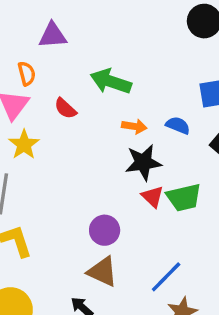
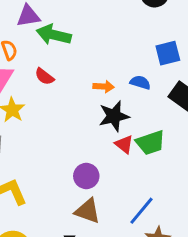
green arrow: (111, 81) -> (54, 35), moved

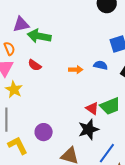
black star: (114, 116) -> (88, 129), moved
purple circle: (86, 176) -> (44, 132), moved

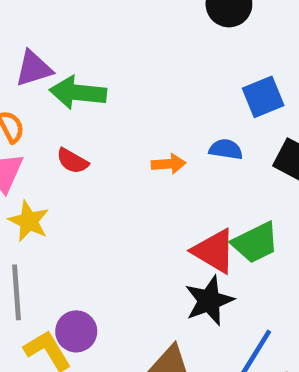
red triangle: (92, 108) -> (214, 251), size x1.5
purple circle: (44, 132) -> (76, 331), moved

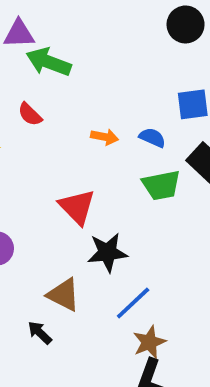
green trapezoid: (255, 243) -> (161, 185), moved
red triangle: (214, 251) -> (77, 207), moved

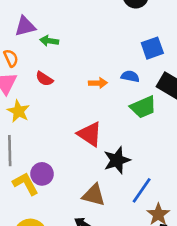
green arrow: (49, 62) -> (49, 41), size x0.6

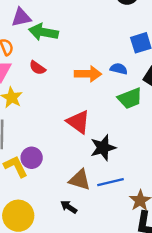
green arrow: (49, 41) -> (43, 32), size x1.6
orange arrow: (98, 83) -> (88, 74), size x1.5
blue line: (142, 190) -> (111, 182), moved, turned 40

